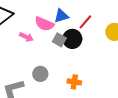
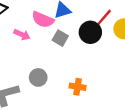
red line: (85, 22) -> (104, 17), moved
black circle: (72, 39) -> (90, 32), moved

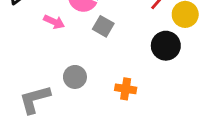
black circle: (90, 32) -> (166, 46), moved

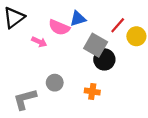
gray square: (103, 26) -> (96, 45), moved, size x1.5
black circle: (166, 46) -> (104, 59), moved

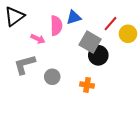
pink semicircle: (59, 27) -> (56, 26), turned -114
gray L-shape: (25, 99) -> (25, 64), moved

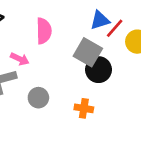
blue triangle: (74, 17) -> (100, 20), moved
pink arrow: (38, 39) -> (20, 59), moved

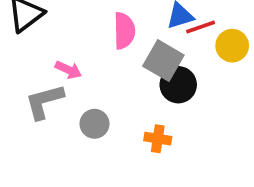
red line: (115, 28) -> (201, 27), turned 30
pink semicircle: (44, 31) -> (124, 31), moved

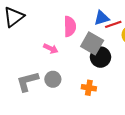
pink arrow: (68, 70) -> (51, 49), moved
gray L-shape: (44, 101) -> (28, 81), moved

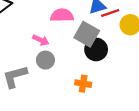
pink semicircle: (70, 26) -> (62, 15), turned -90
gray circle: (53, 79) -> (45, 60), moved

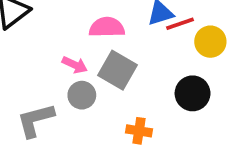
gray square: (87, 34) -> (118, 70), moved
black circle: (96, 49) -> (193, 93), moved

